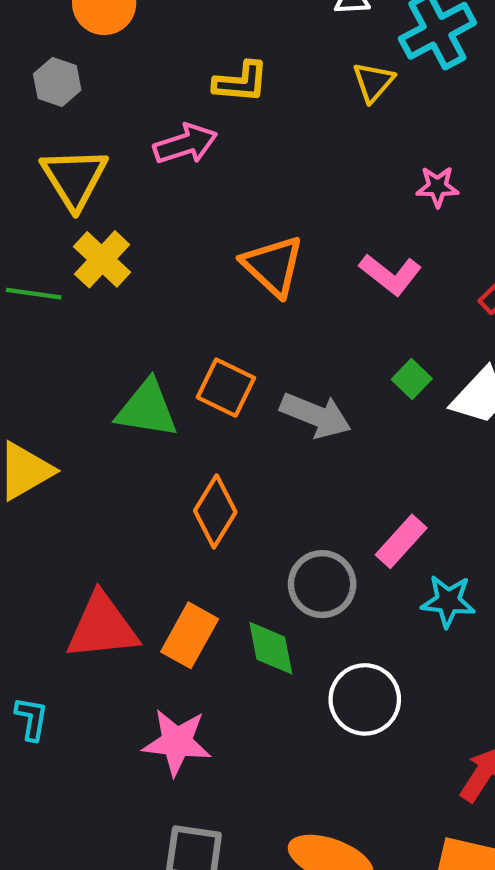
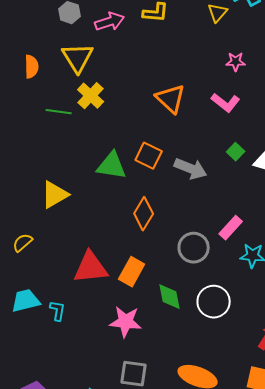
pink arrow: (185, 144) -> (110, 22), moved
pink star: (437, 187) -> (236, 62), moved
green diamond: (271, 648) -> (170, 297), moved

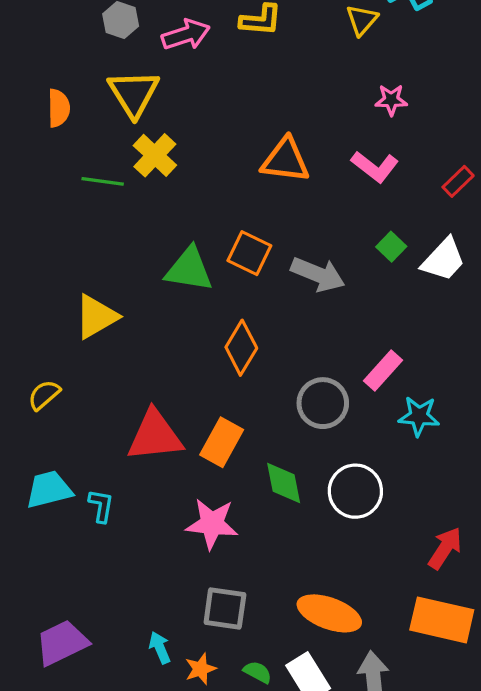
orange triangle: (171, 99) -> (285, 160), turned -36

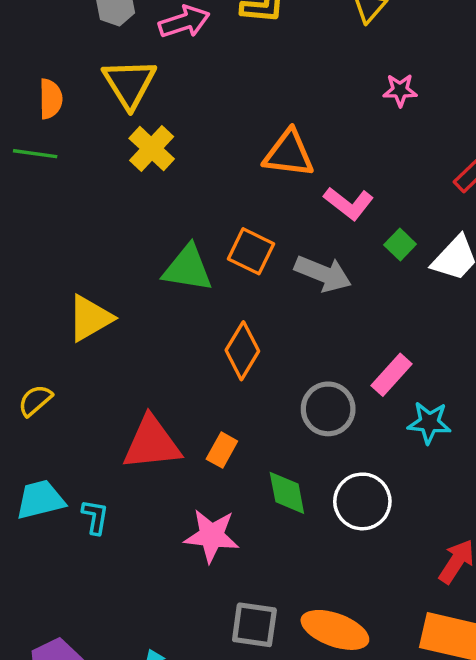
pink L-shape: (375, 167) -> (349, 203), moved
green line: (103, 181) -> (35, 154), moved
orange rectangle: (222, 442) -> (222, 450), size x0.7
gray square: (225, 609) -> (254, 625), moved

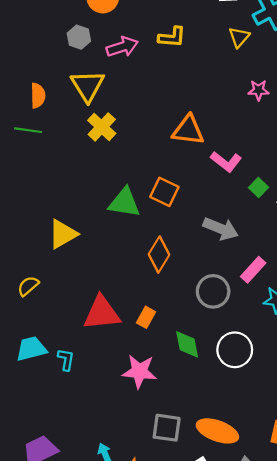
gray arrow: (323, 274) -> (221, 229), moved

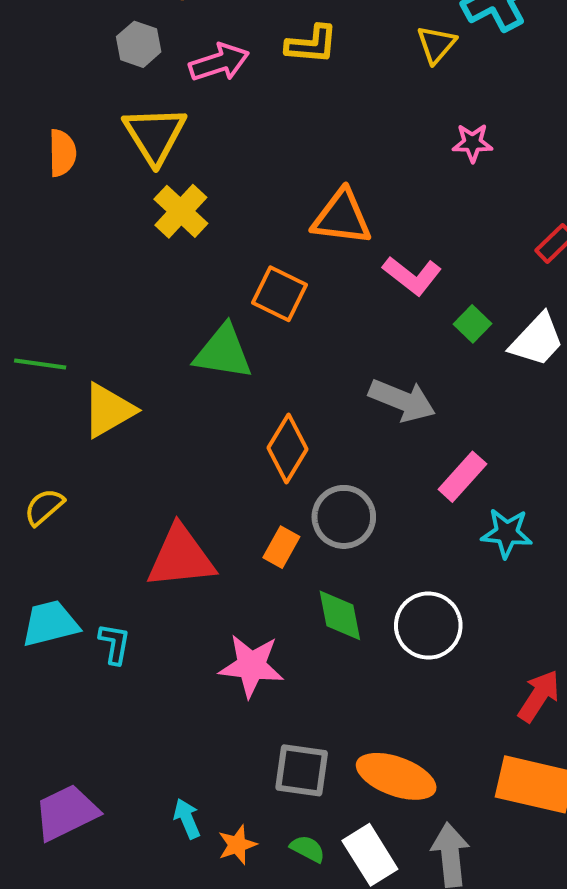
green line: (28, 130) -> (40, 364), moved
orange square: (164, 192) -> (279, 294), moved
gray circle: (213, 291) -> (344, 517), moved
orange rectangle: (146, 317) -> (281, 547), moved

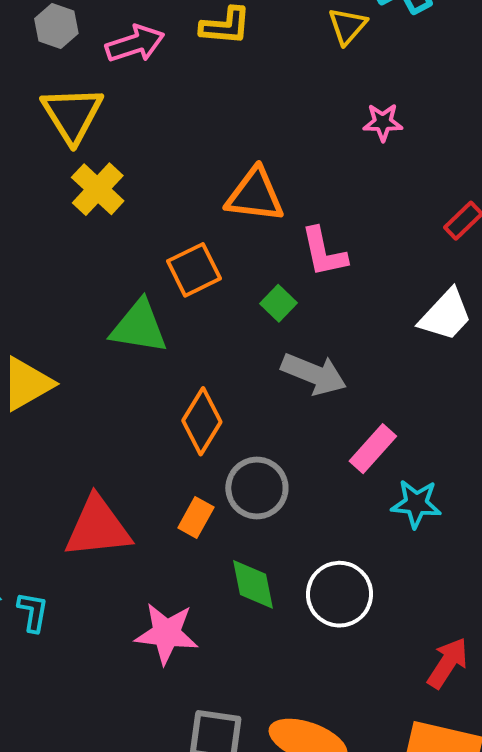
pink L-shape: (412, 276) -> (324, 252), turned 40
orange square: (279, 294) -> (194, 270), turned 38
green square: (473, 324) -> (279, 303), moved

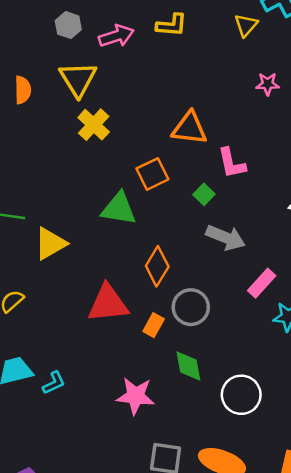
red triangle: (98, 527) -> (108, 304), moved
white circle: (339, 594) -> (241, 395), moved
cyan L-shape: (33, 612) -> (54, 383), turned 55

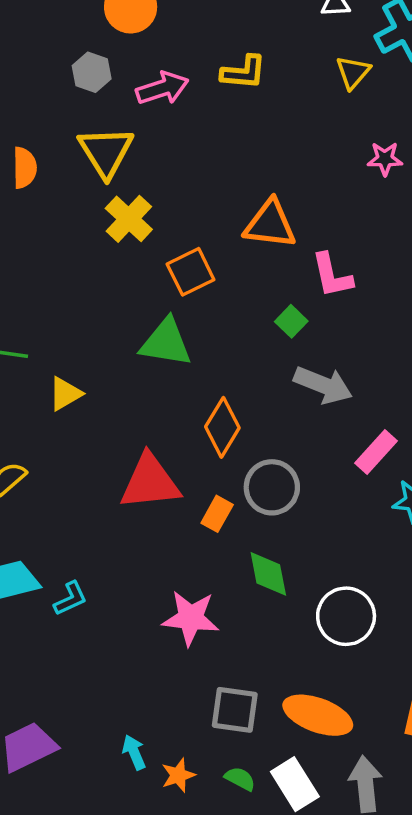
orange square: (152, 174) -> (191, 272), moved
yellow triangle: (50, 244) -> (65, 394), size x0.7

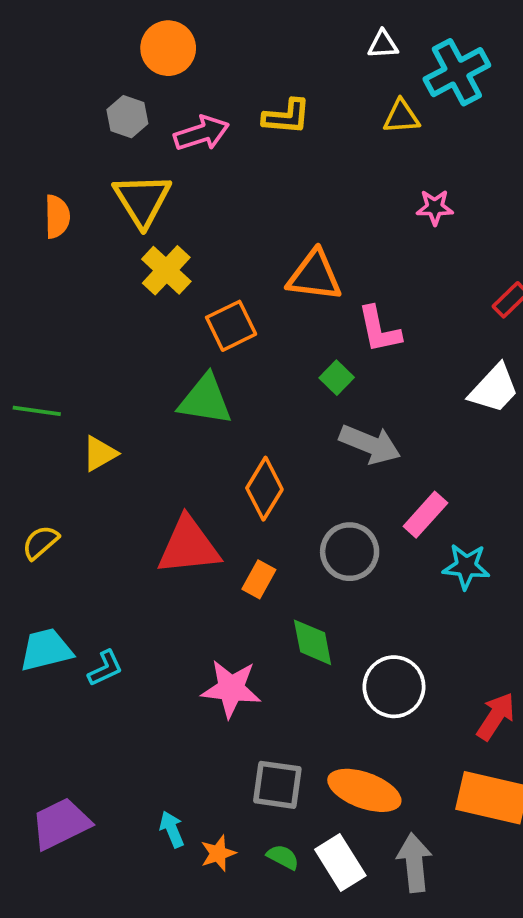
yellow triangle: (353, 72) -> (401, 117), turned 45
gray circle: (272, 487) -> (350, 552), moved

